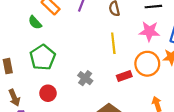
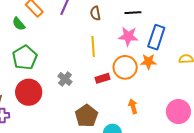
red circle: (48, 93) -> (29, 92), size x1.6

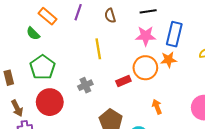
yellow line: (93, 46) -> (98, 49), moved
gray cross: (65, 79) -> (85, 85), turned 32

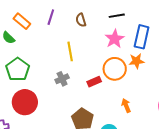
pink star: (146, 36) -> (115, 39), turned -30
gray cross: (85, 85) -> (62, 79), moved

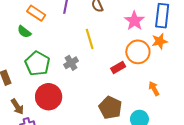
gray cross: (62, 79) -> (71, 63), moved

